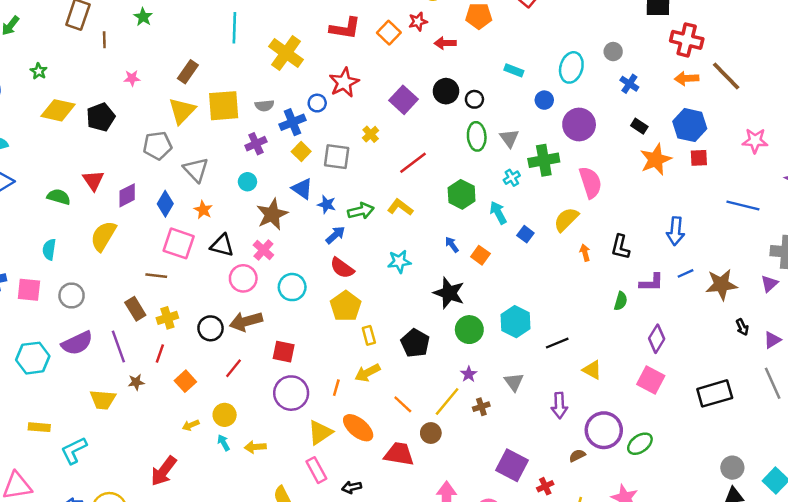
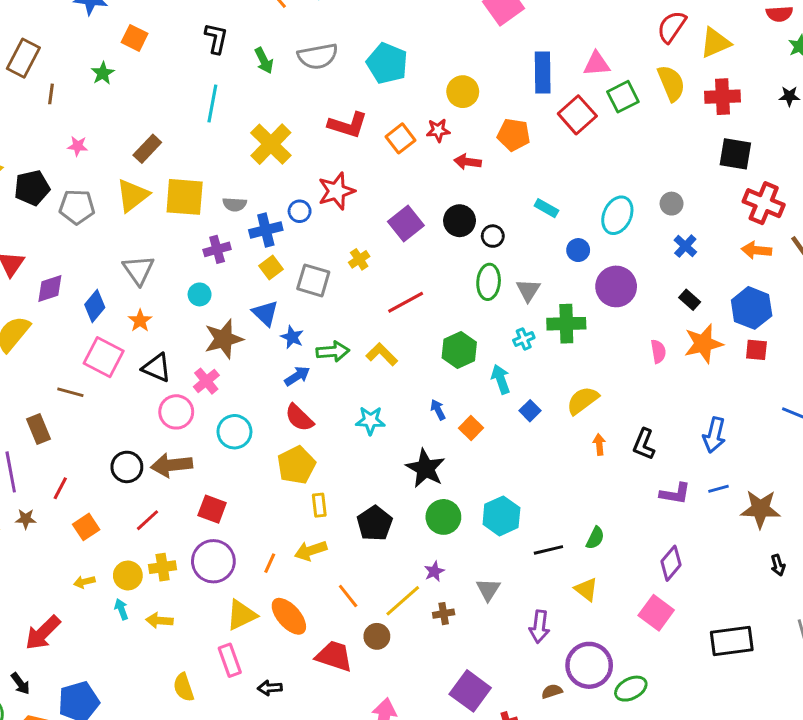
gray pentagon: (157, 146) -> (77, 207), moved
pink semicircle: (590, 182) -> (658, 351), moved, size x0.6
green semicircle: (621, 301) -> (595, 538), moved
yellow cross: (167, 318) -> (163, 567), moved

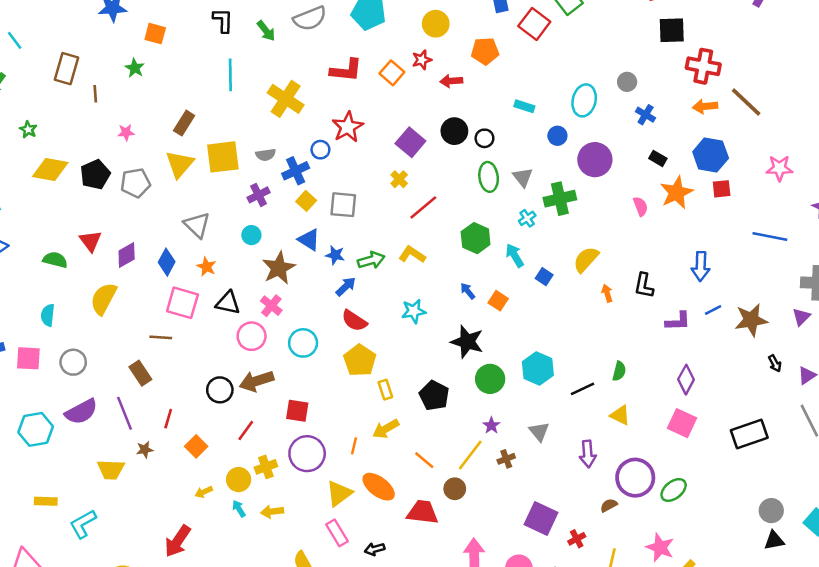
yellow cross: (359, 259) -> (399, 179), moved

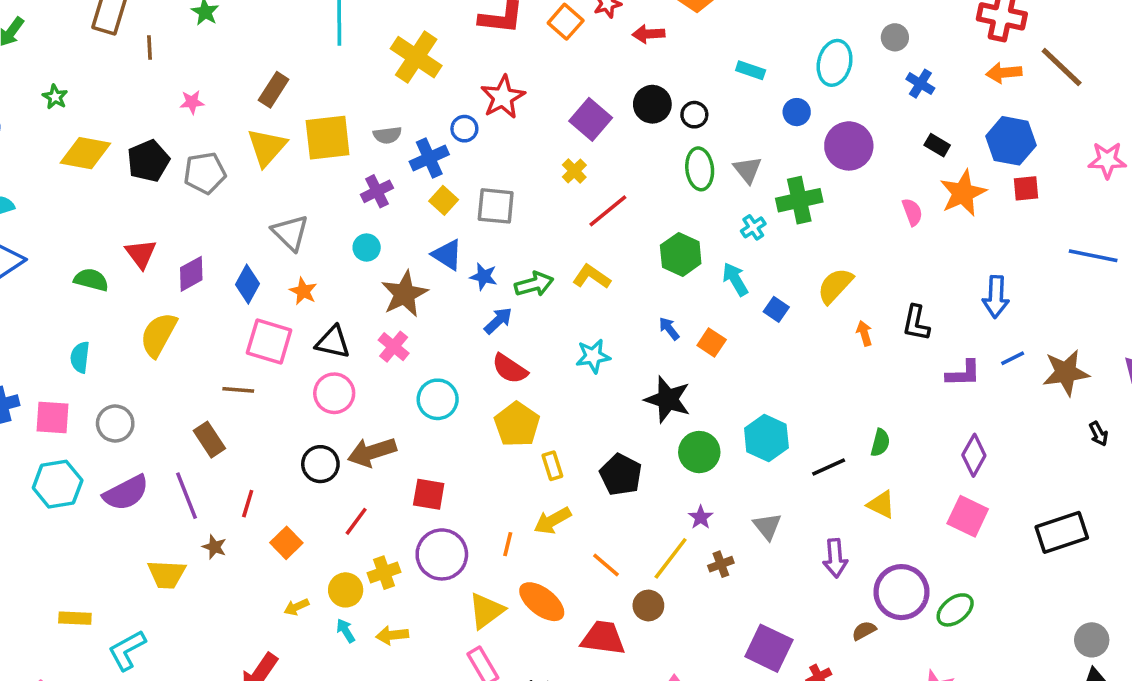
pink circle: (252, 336) -> (334, 393), moved
cyan hexagon: (36, 429) -> (58, 484), moved
brown star: (145, 450) -> (214, 547), turned 30

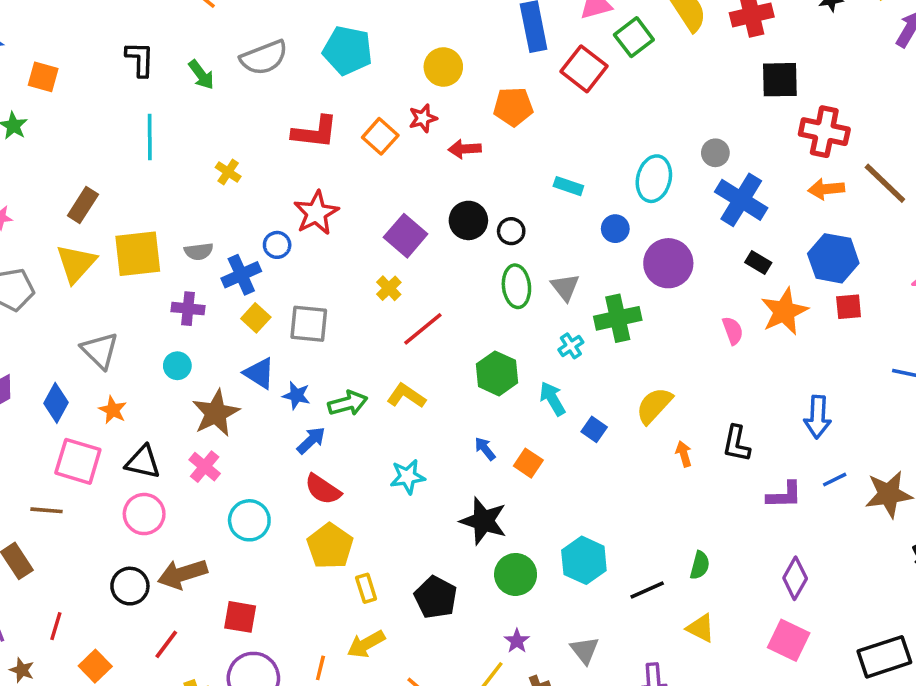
yellow cross: (416, 57) -> (228, 172), size x0.5
blue cross: (920, 84) -> (741, 200), size x1.8
purple cross: (377, 191) -> (188, 309), turned 32

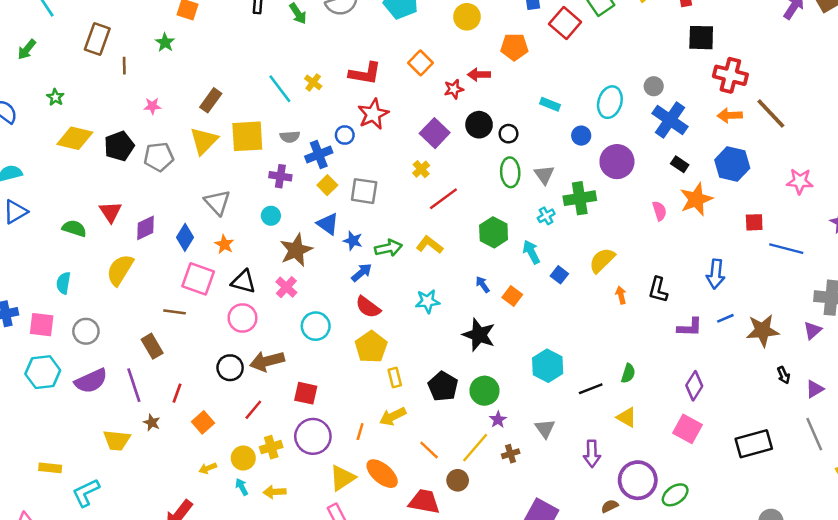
red star: (423, 118) -> (454, 89), moved
red L-shape: (315, 132) -> (365, 73), moved
cyan line: (150, 137) -> (280, 89), moved, turned -40
red square: (849, 307) -> (754, 222), moved
green circle: (516, 574) -> (484, 391), moved

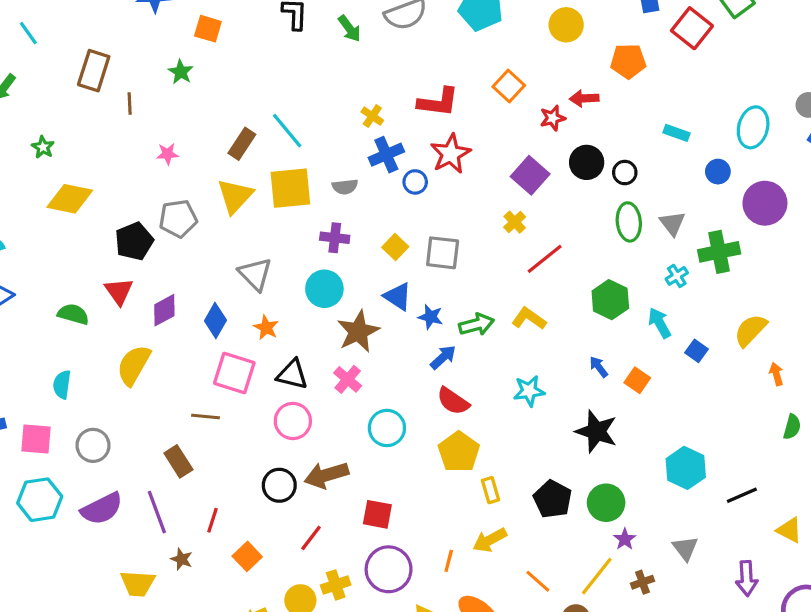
cyan line: (280, 89) -> (287, 131), moved
black pentagon: (119, 146) -> (134, 241), moved
blue cross: (319, 155) -> (386, 155), moved
cyan circle: (271, 216) -> (324, 289), size x1.5
green semicircle: (628, 373) -> (792, 427), moved

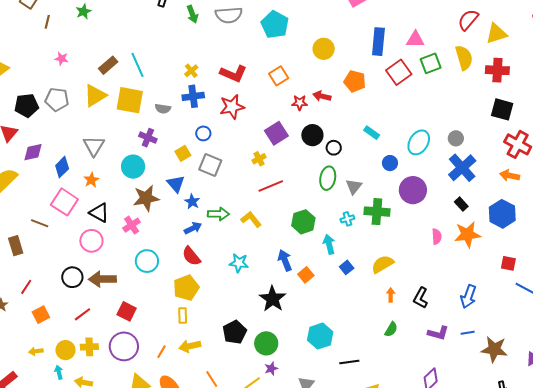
blue circle: (415, 182) -> (203, 133), moved
blue arrow: (599, 367) -> (285, 260), size x1.5
yellow rectangle: (490, 490) -> (183, 316), moved

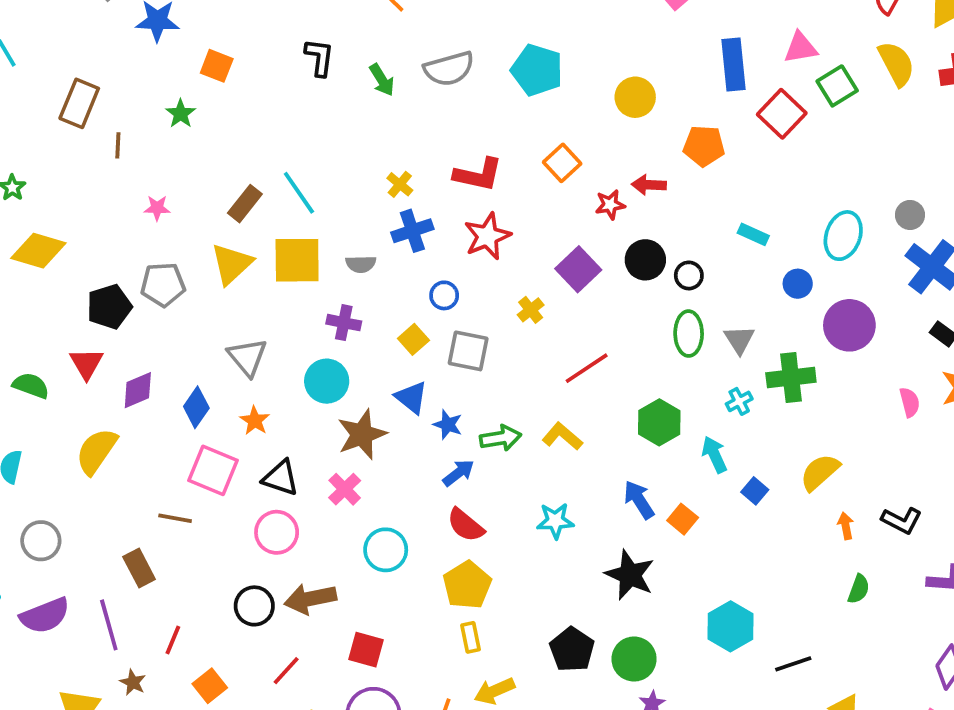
yellow cross: (259, 159) -> (531, 310), moved
black L-shape: (421, 298) -> (902, 520), turned -80

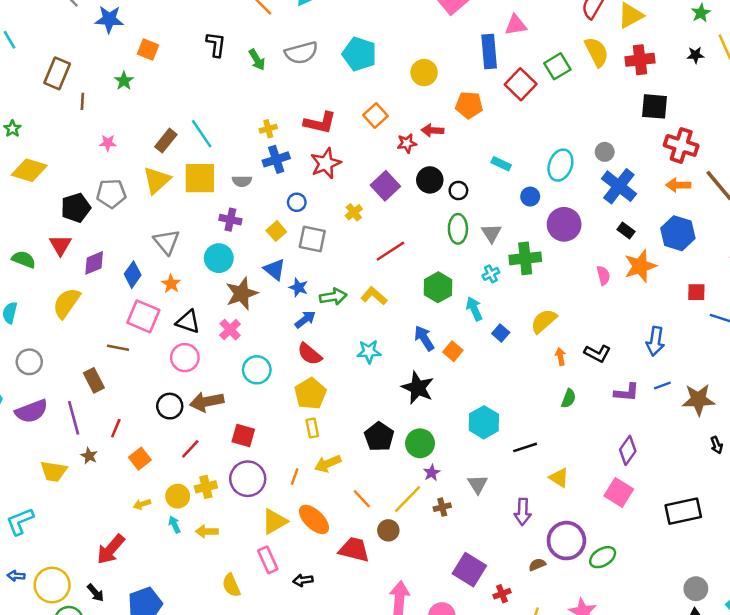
pink triangle: (800, 48) -> (516, 25), moved
yellow cross: (400, 184) -> (268, 129), turned 35

